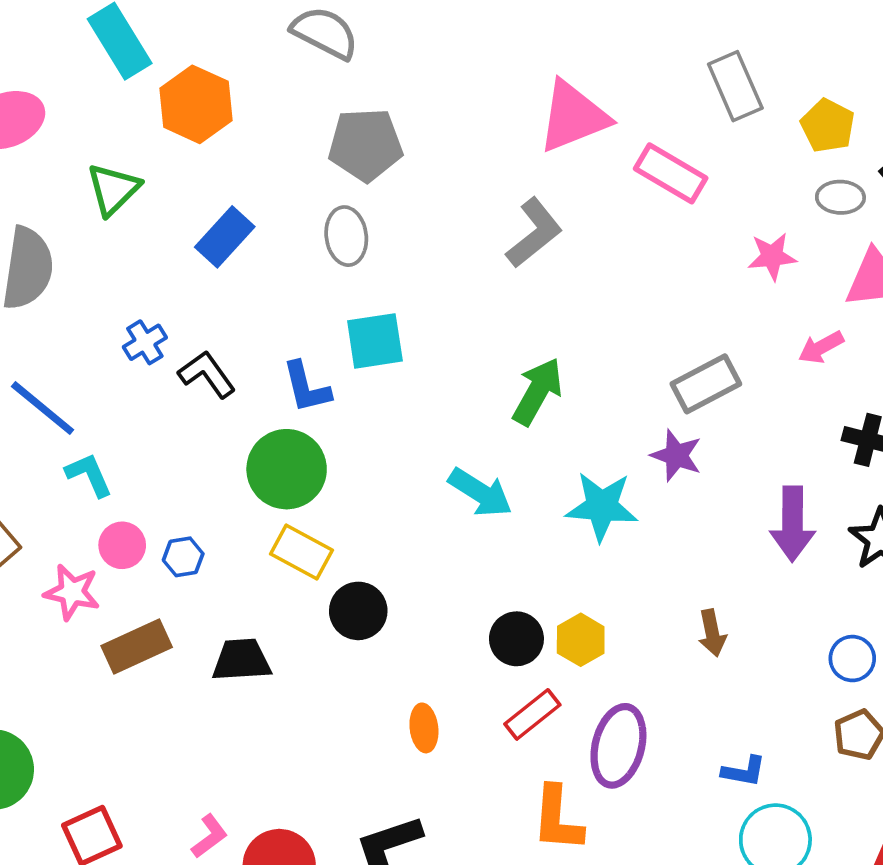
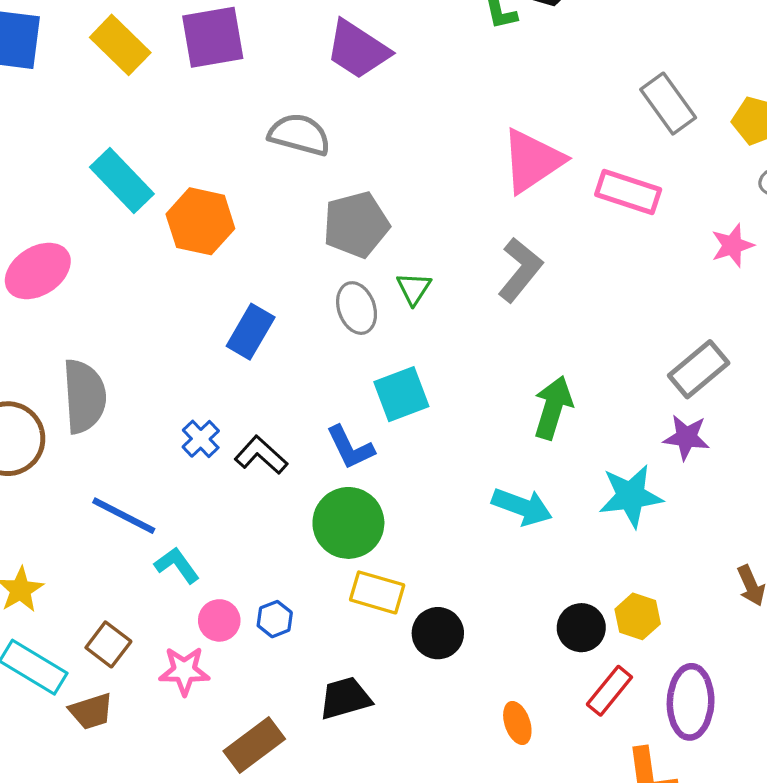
green triangle: (113, 189) -> (414, 288), moved, size x0.7
brown rectangle: (137, 646) -> (254, 745), moved

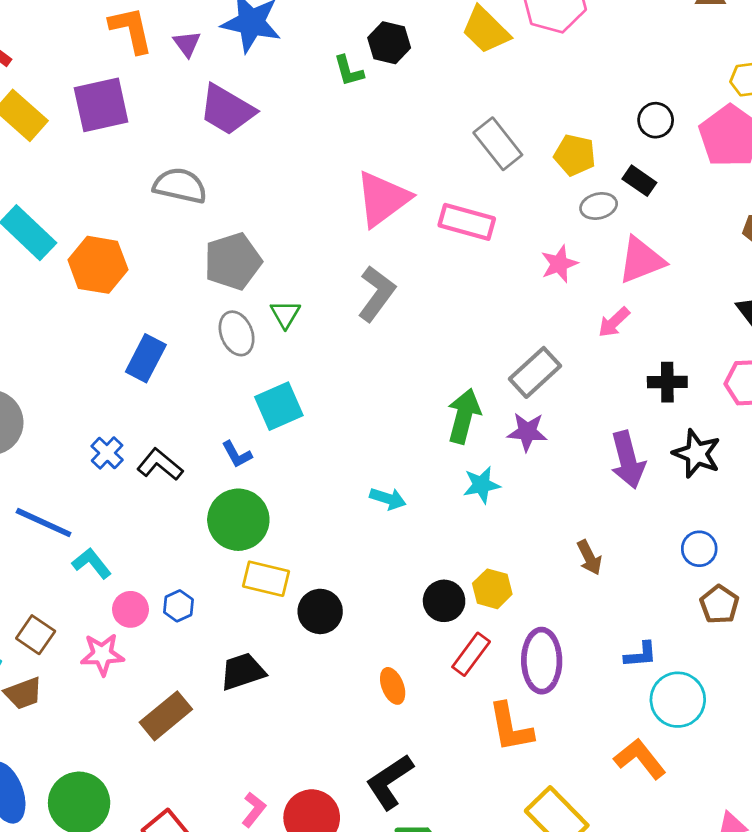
green arrow: (553, 408) -> (464, 416), moved
blue L-shape: (350, 448) -> (237, 454), size x0.7
cyan star: (631, 496) -> (481, 485), size x0.7
cyan arrow: (522, 507) -> (388, 499), size x0.7

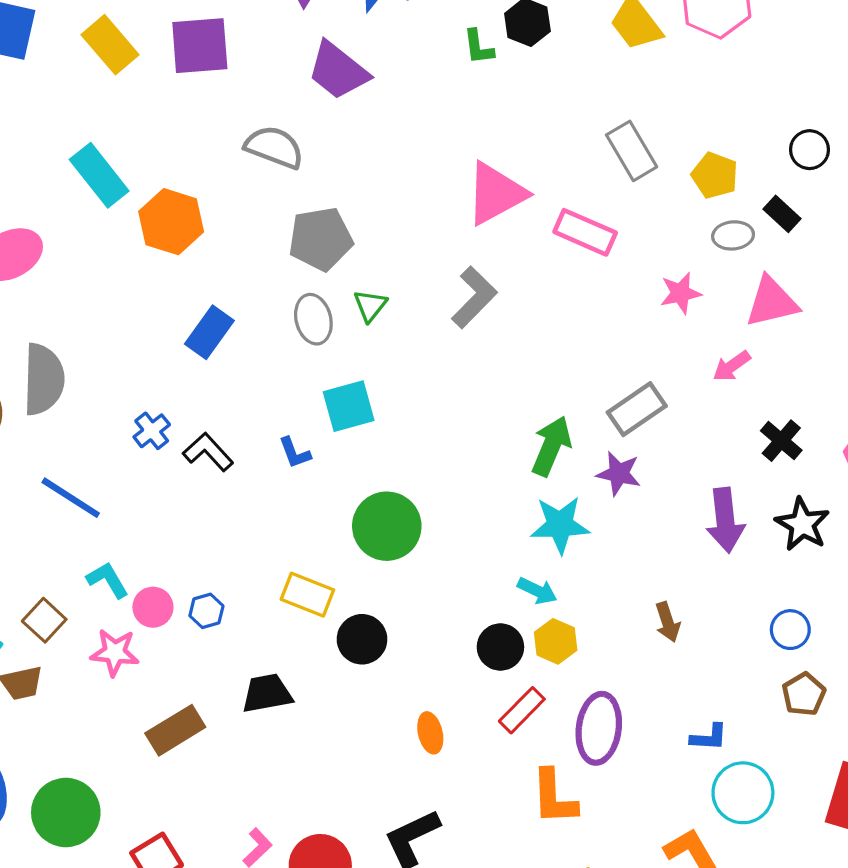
black cross: (667, 382) -> (781, 441), turned 33
cyan star: (481, 485) -> (560, 525), size x1.4
cyan arrow: (388, 499) -> (537, 591), moved
green circle: (238, 520) -> (387, 526), moved
cyan L-shape: (92, 563) -> (108, 580), moved

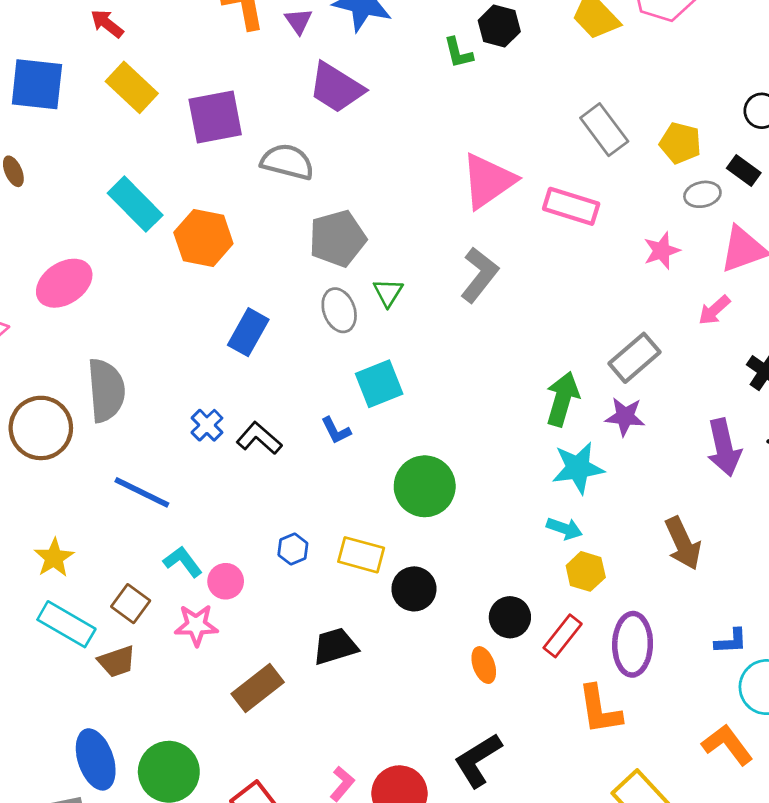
purple square: (200, 46) -> (215, 117), moved
blue hexagon: (206, 611) -> (293, 549), moved
brown arrow: (668, 622) -> (683, 543), size x1.5
black circle: (500, 647) -> (510, 617), moved

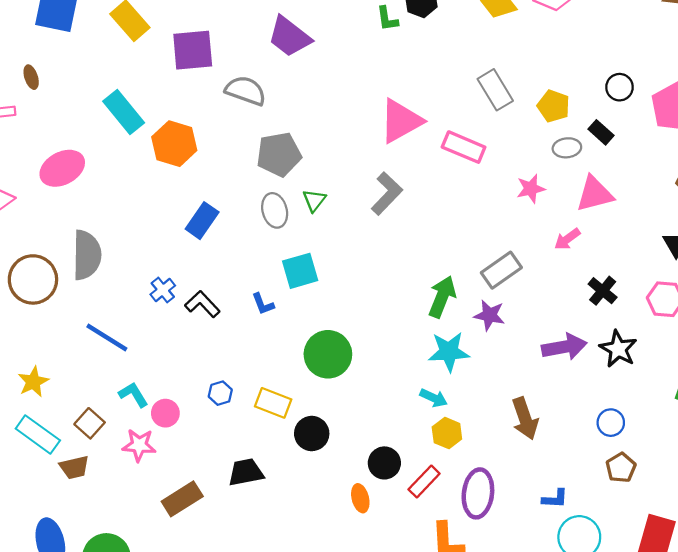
purple arrow: (724, 447) -> (564, 347), turned -93

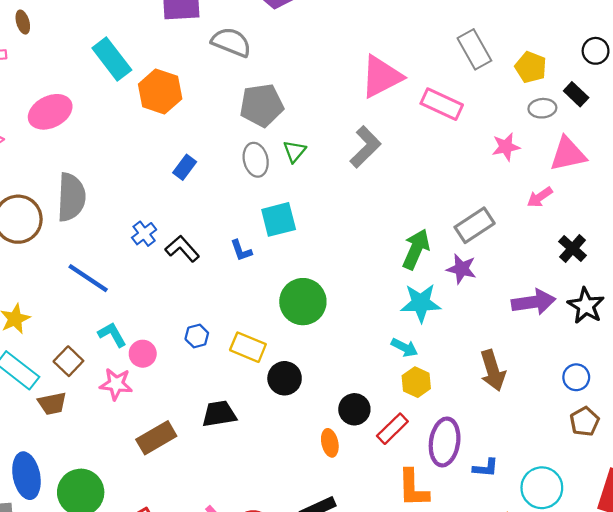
blue rectangle: (202, 221) -> (185, 167), size x0.7
blue L-shape: (555, 499) -> (486, 468), moved

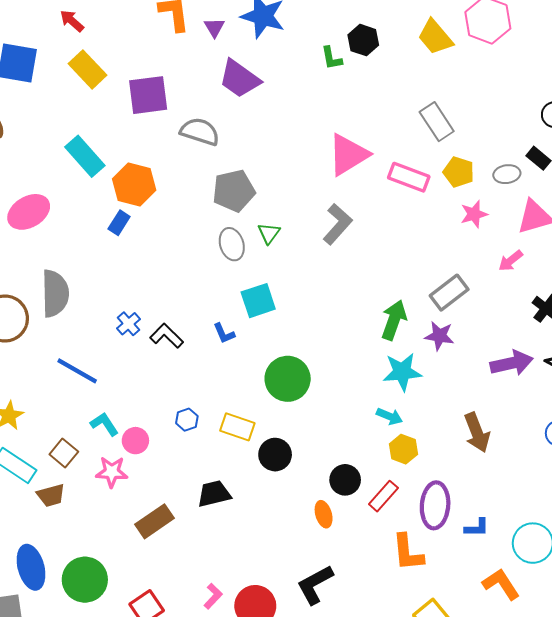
yellow pentagon: (531, 67) -> (459, 172), moved
blue rectangle: (185, 167) -> (119, 223), moved

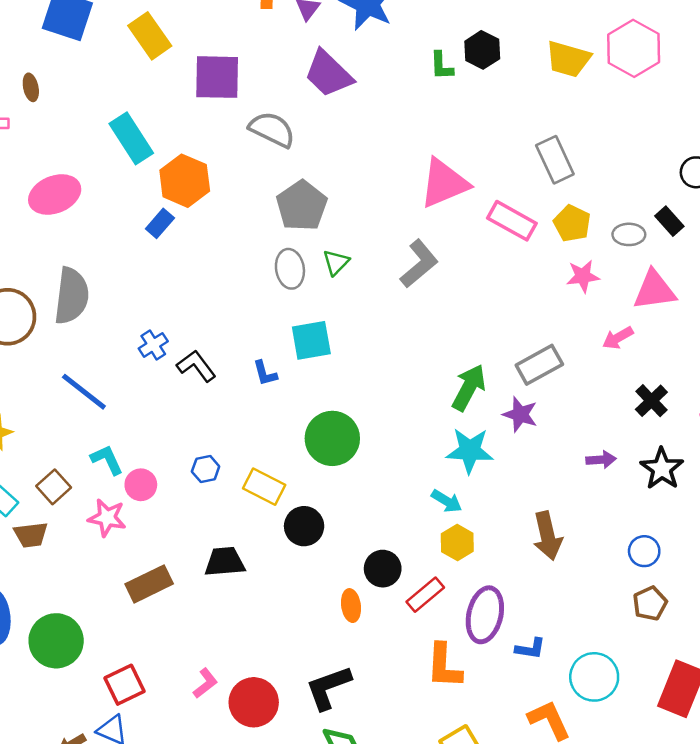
yellow trapezoid: (435, 37) -> (568, 59), turned -42
gray pentagon: (234, 191) -> (302, 206), turned -30
purple arrow: (512, 363) -> (601, 460), size x0.6

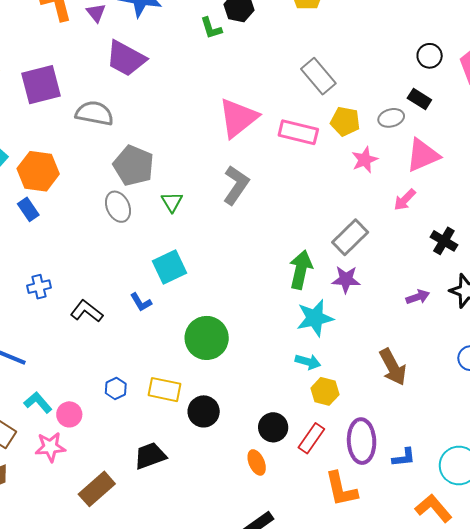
blue rectangle: (160, 223) -> (28, 209), turned -60
gray ellipse: (290, 269) -> (118, 207), moved
blue cross: (153, 345) -> (39, 287), moved, turned 35

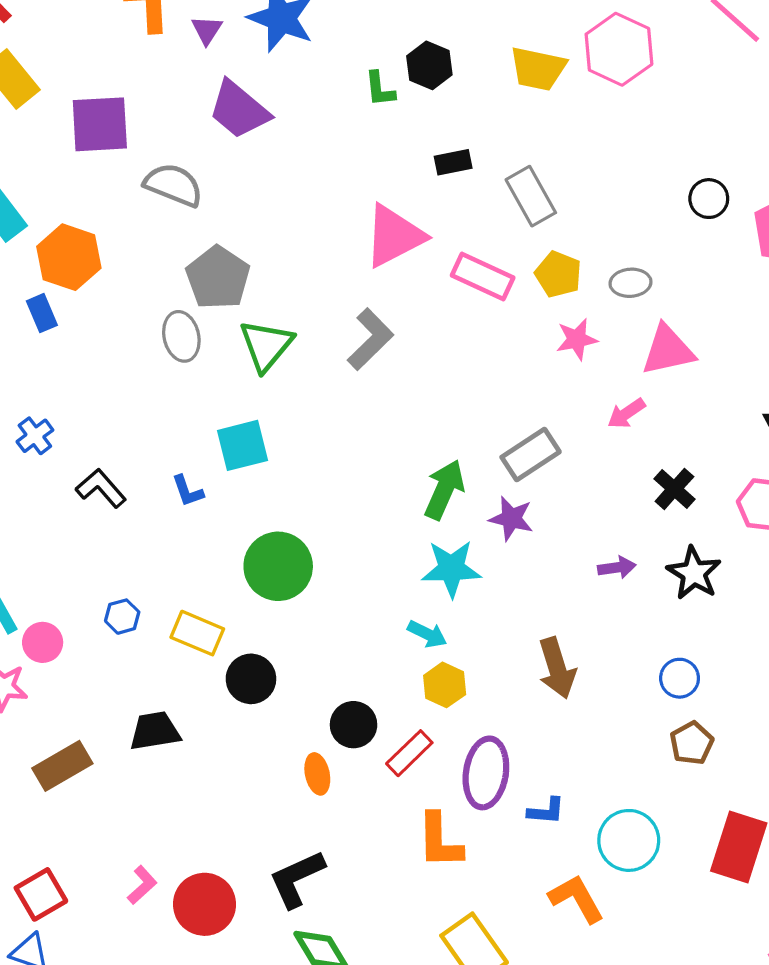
black rectangle: (419, 99) -> (453, 162), moved, turned -55
green triangle: (172, 202) -> (266, 345), size x1.6
blue cross: (39, 287) -> (35, 436), turned -35

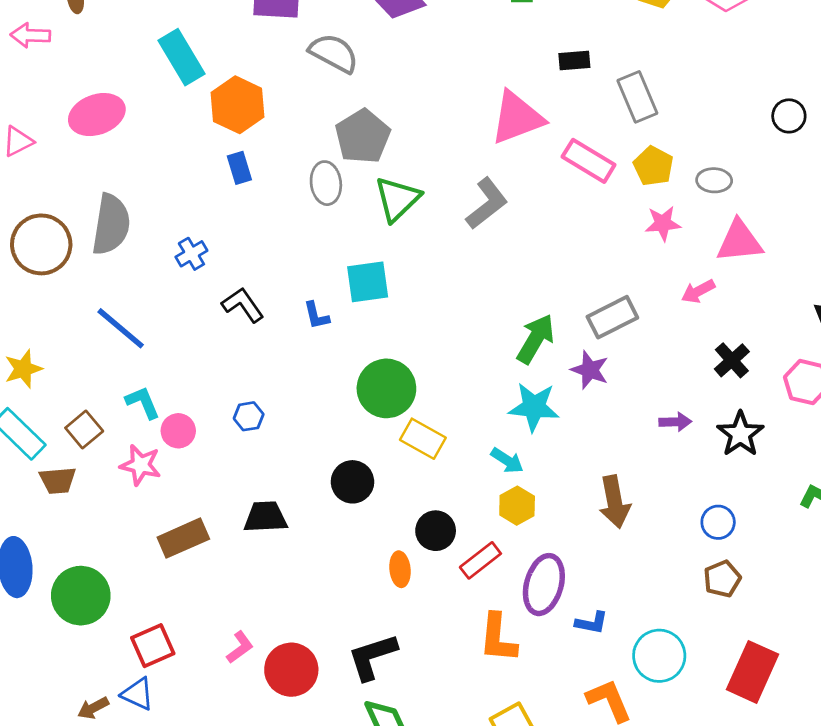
blue rectangle: (42, 313) -> (239, 168), moved
yellow rectangle: (197, 633) -> (423, 439), moved

